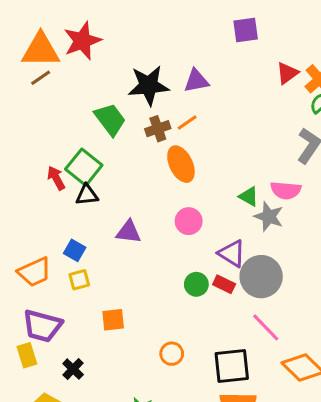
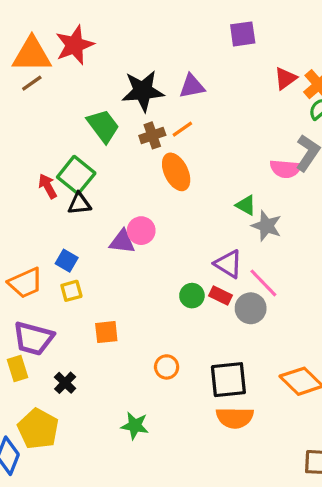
pink semicircle: (286, 190) -> (286, 169), moved
pink circle: (189, 221) -> (141, 231), moved
gray circle: (261, 277) -> (251, 308), moved, size x0.7
pink line: (266, 327) -> (263, 283), moved

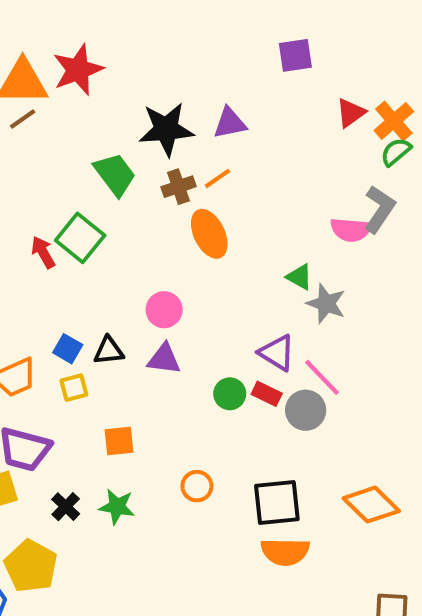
black triangle: (79, 204) -> (109, 351), moved
purple triangle: (122, 242) -> (164, 359), moved
green star: (135, 426) -> (117, 507), moved

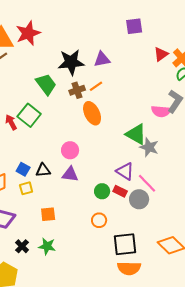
green triangle: (299, 277) -> (136, 134), size x1.6
orange circle: (197, 486) -> (99, 220), moved

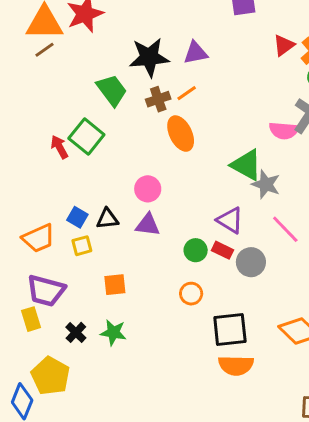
pink line: (147, 183) -> (285, 229), moved

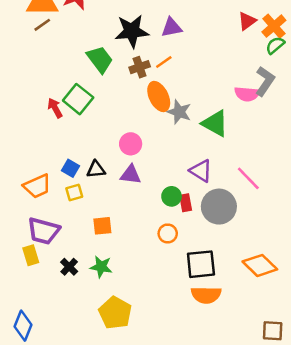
gray star: (266, 184) -> (179, 112), moved
red rectangle: (223, 250) -> (186, 203), moved, turned 54
gray circle: (251, 262) -> (219, 207), size x1.4
yellow pentagon: (50, 376) -> (115, 313), moved

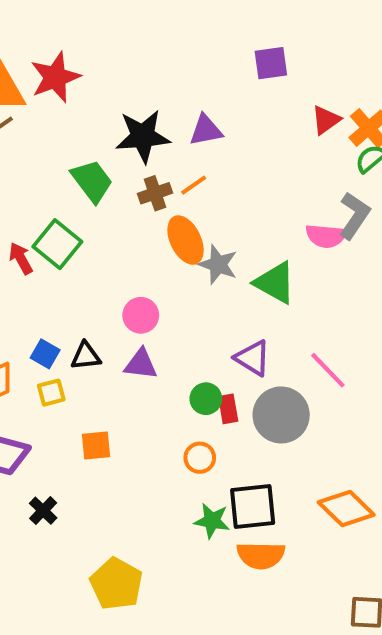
green star: (101, 267) -> (212, 521), moved

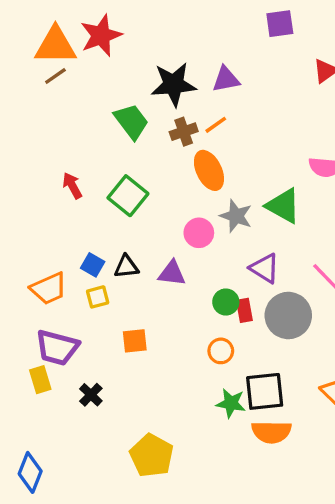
green square: (57, 244) -> (128, 196), moved
gray star: (218, 264) -> (236, 216), moved
pink circle: (141, 315) -> (199, 233), moved

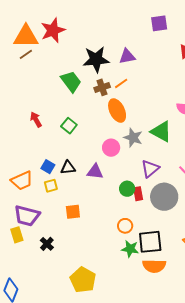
green square: (128, 196) -> (69, 126), size x0.7
purple triangle: (265, 268) -> (150, 169), turned 48
orange circle: (221, 351) -> (125, 226), moved

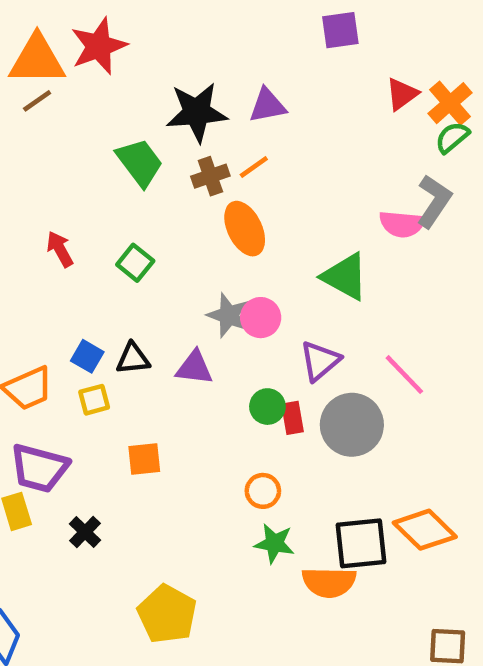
gray star: (133, 138) -> (229, 315), moved
pink circle: (111, 148) -> (261, 318), moved
black square: (150, 242) -> (361, 543), moved

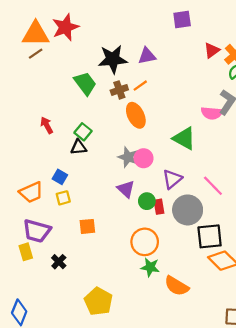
black triangle: (133, 359) -> (79, 147), moved
purple triangle: (194, 368) -> (126, 189), moved, turned 36
orange circle: (263, 491) -> (145, 242), size x1.6
black square: (361, 543) -> (210, 236), moved
orange semicircle: (329, 582) -> (177, 286), turned 30

